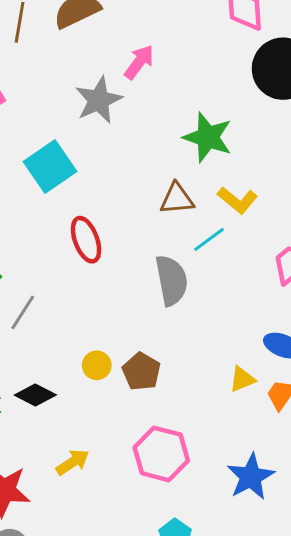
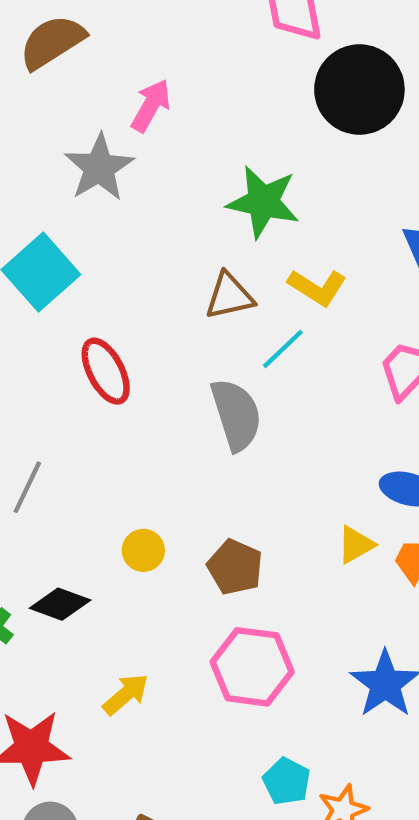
brown pentagon: (141, 372) -> (235, 567), moved

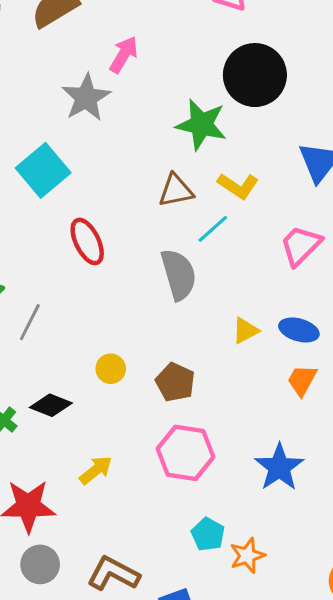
black circle: (359, 90) -> (255, 75), moved
yellow triangle: (356, 545) -> (245, 331), moved

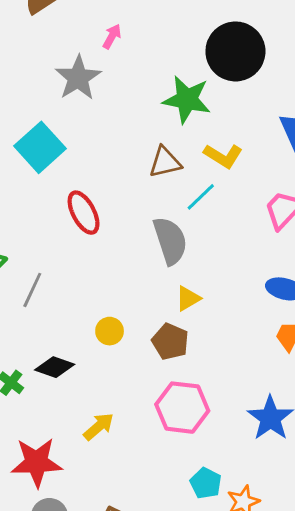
pink arrow: (124, 55) -> (112, 36), size x0.7
yellow triangle: (245, 331) -> (188, 298), moved

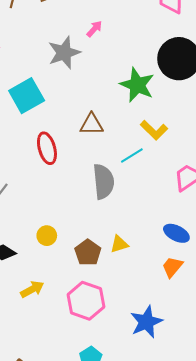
brown triangle: (165, 162) -> (92, 124), moved
yellow triangle: (188, 298) -> (119, 244), moved
yellow arrow: (99, 427) -> (32, 289), moved

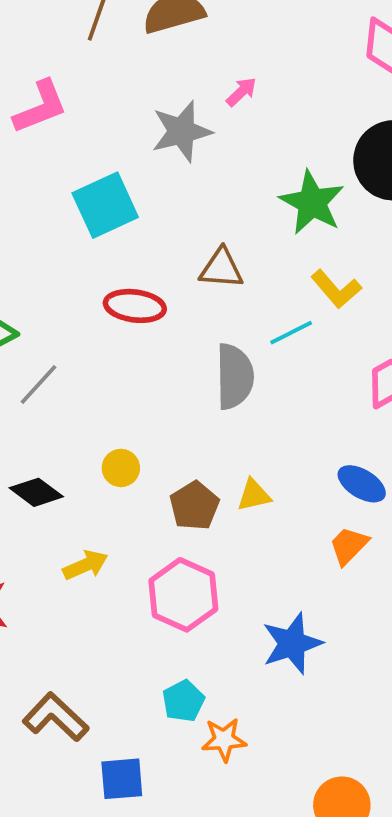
red ellipse: (47, 148) -> (135, 306), turned -72

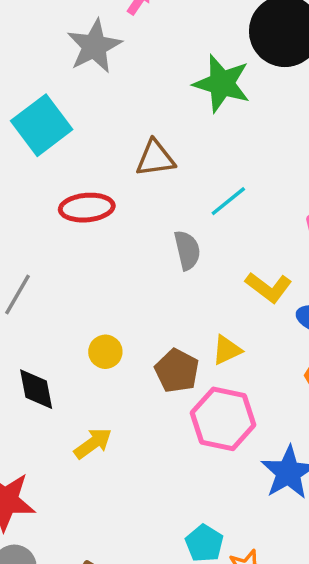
yellow L-shape: (336, 289) -> (269, 287), moved
gray semicircle: (235, 376) -> (187, 250), size x0.7
black diamond: (36, 492) -> (36, 389), turned 54
pink hexagon: (183, 595) -> (223, 419), moved

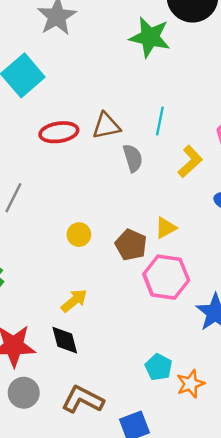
brown triangle: (155, 158) -> (106, 126), moved
cyan line: (228, 201) -> (160, 121), turned -36
yellow L-shape: (269, 287) -> (190, 161), moved, turned -76
black diamond: (36, 389) -> (65, 340), moved

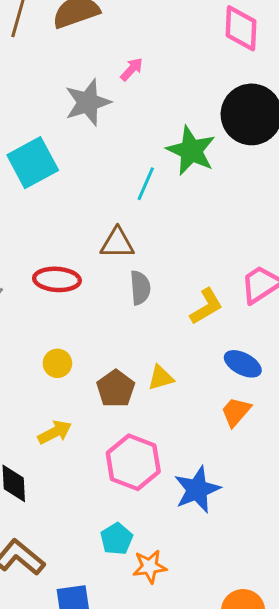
cyan line: (160, 121) -> (146, 184), moved
red ellipse: (59, 132) -> (57, 279), moved
pink hexagon: (166, 277) -> (133, 462), moved
yellow arrow: (74, 301) -> (55, 432), moved

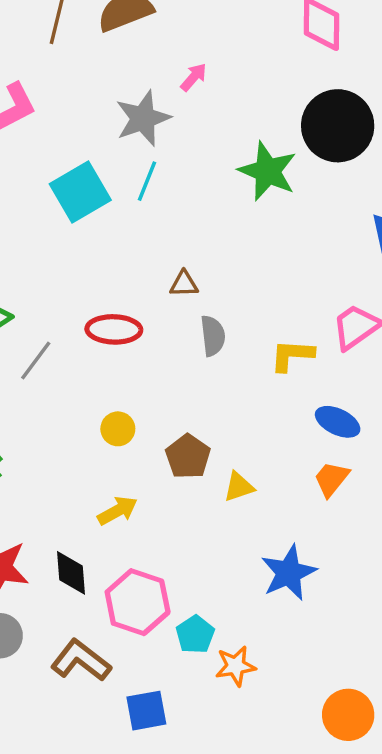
cyan line: (146, 184) -> (147, 181), moved
brown triangle: (117, 243) -> (184, 284), size x0.7
yellow L-shape: (206, 306) -> (292, 355), turned -144
yellow triangle: (161, 378) -> (239, 487), moved
pink hexagon: (133, 462) -> (138, 602), moved

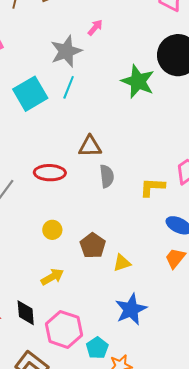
brown triangle: (184, 284) -> (90, 146), size x1.4
blue star: (289, 573) -> (131, 309), moved

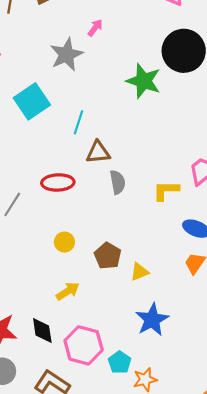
cyan line: (69, 87) -> (78, 122), moved

